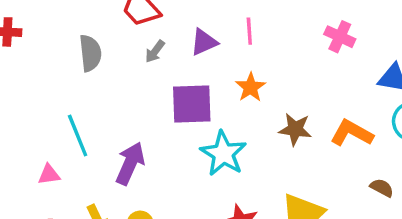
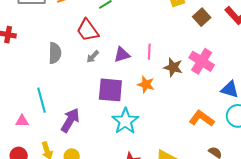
pink cross: (340, 37) -> (202, 61), size x1.4
orange star: (250, 87) -> (146, 84), turned -30
brown star: (295, 129) -> (173, 67), moved

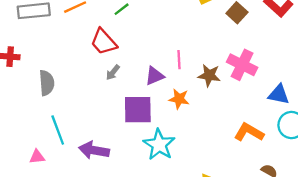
gray semicircle: (55, 53) -> (47, 83), moved
purple triangle: (122, 55) -> (155, 76), moved
purple arrow: (70, 120) -> (94, 150), turned -105

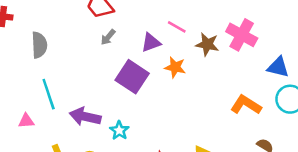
pink line: (179, 60) -> (177, 27), turned -60
purple square: (138, 110) -> (132, 77), turned 32
cyan star: (159, 145) -> (119, 130), moved, size x0.6

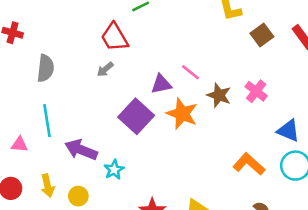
pink cross: (242, 35) -> (256, 91), size x0.7
gray arrow: (108, 37) -> (105, 69), moved
orange star: (175, 67) -> (182, 114), size x1.4

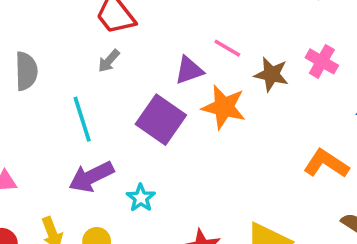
cyan line: (47, 121) -> (82, 119), moved
purple arrow: (81, 150) -> (91, 177), turned -40

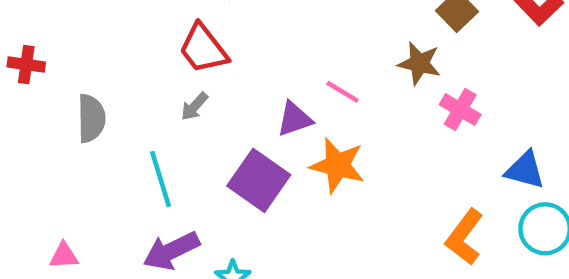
brown star: (271, 74) -> (419, 63), moved
orange L-shape: (326, 164) -> (464, 237), turned -87

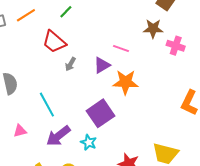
gray arrow: (194, 106) -> (70, 64), moved
purple square: (259, 180) -> (100, 113), moved, turned 32
pink triangle: (64, 256) -> (20, 131), moved

